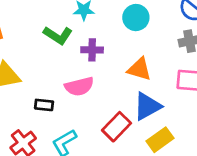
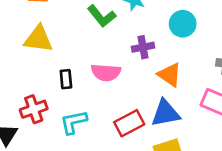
purple cross: (92, 50) -> (143, 47), moved, turned -30
black rectangle: (44, 105) -> (66, 79), turned 60

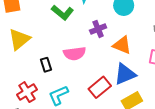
yellow triangle: (38, 39) -> (19, 39), turned -35

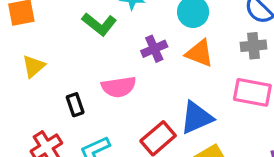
yellow triangle: (19, 39) -> (34, 66), size x0.7
orange triangle: (122, 45) -> (200, 53), moved

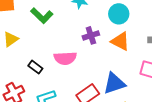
green L-shape: (99, 24) -> (42, 16), moved
black rectangle: (75, 105) -> (35, 67), turned -40

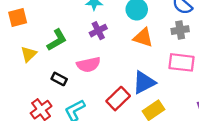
green L-shape: (42, 16) -> (57, 40), moved, turned -65
purple cross: (91, 35) -> (98, 31), moved

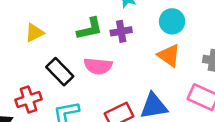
green L-shape: (57, 40) -> (90, 29), moved
black rectangle: (59, 79) -> (60, 72), size x1.5

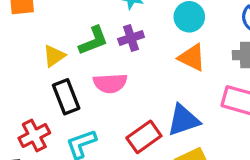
yellow triangle: (34, 33) -> (54, 56), moved
black rectangle: (60, 72) -> (66, 97), turned 32

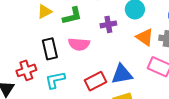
purple cross: (131, 38) -> (108, 24), moved
yellow triangle: (54, 56) -> (45, 12), moved
orange triangle: (192, 58) -> (145, 37), moved

